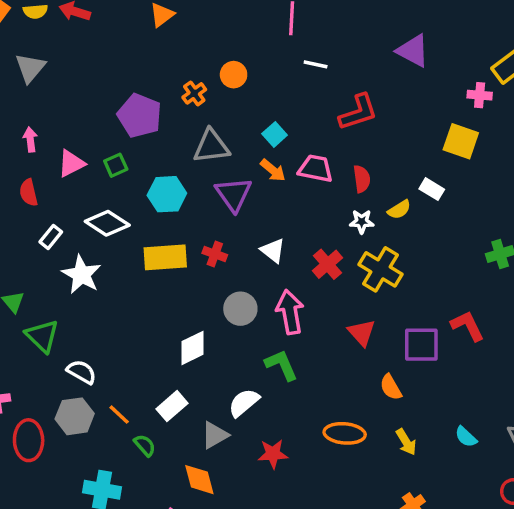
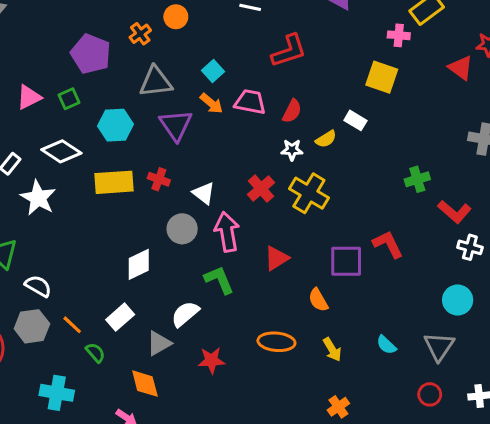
red semicircle: (362, 179) -> (292, 111), turned 35
white triangle: (273, 251) -> (204, 193), moved
red triangle: (362, 333) -> (276, 258), moved, turned 40

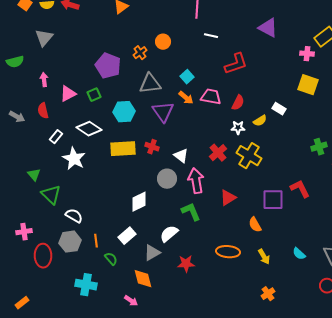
yellow square: (382, 77) -> (308, 85), moved
orange line: (72, 325) -> (96, 241), turned 40

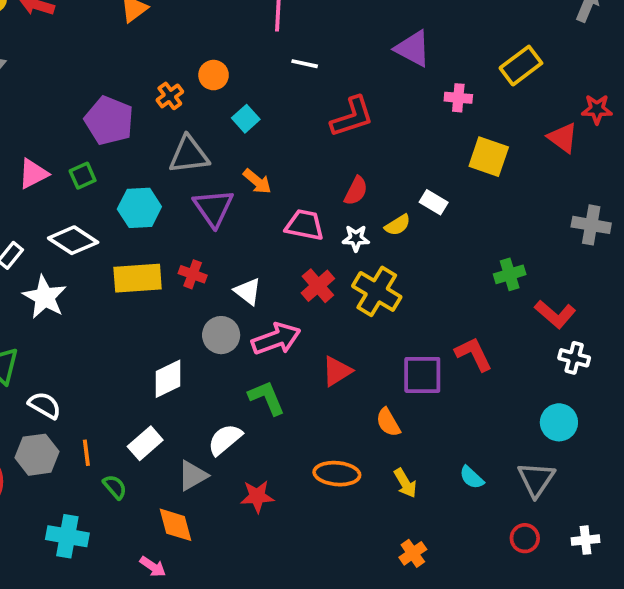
pink cross: (307, 54) -> (458, 98), moved
cyan square: (187, 77) -> (246, 119), moved
pink trapezoid: (211, 97) -> (305, 225), moved
pink arrow: (196, 181) -> (276, 339), turned 80

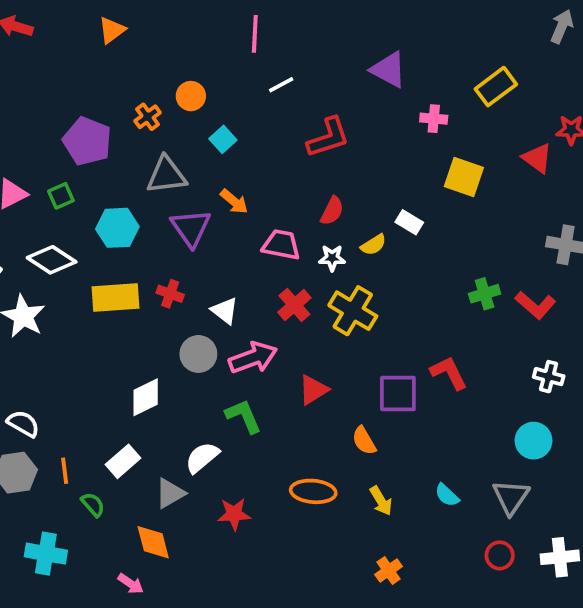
white line: (305, 64) -> (281, 85), turned -40
red L-shape: (555, 314) -> (535, 305), moved
white cross: (586, 540) -> (560, 557), size x1.4

